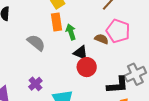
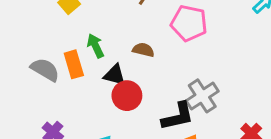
orange rectangle: (56, 22) -> (74, 64), moved
pink pentagon: (118, 31) -> (189, 23), moved

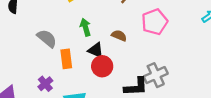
pink pentagon: (189, 23) -> (155, 22), turned 30
orange rectangle: (74, 64) -> (66, 59), moved

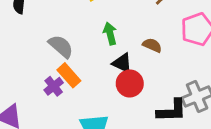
orange rectangle: (66, 59) -> (69, 75), moved, turned -36
purple cross: (45, 84) -> (54, 86), moved

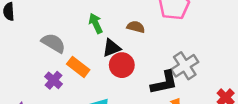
black triangle: (122, 63) -> (112, 48), turned -36
orange rectangle: (69, 75) -> (78, 67), moved

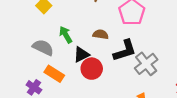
gray semicircle: (53, 43) -> (43, 47), moved
black L-shape: (164, 83) -> (125, 51), moved

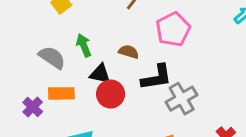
black triangle: (81, 55) -> (100, 74), turned 30
orange rectangle: (54, 74) -> (61, 93), turned -42

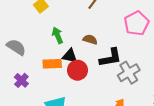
pink pentagon: (173, 29) -> (136, 23), moved
gray semicircle: (52, 57) -> (16, 47), moved
orange rectangle: (61, 93) -> (52, 64), moved

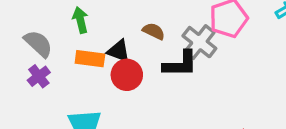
green arrow: (58, 35) -> (80, 20), moved
gray semicircle: (16, 47) -> (38, 44), moved
gray cross: (129, 73) -> (199, 42), moved, turned -30

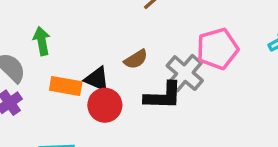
green arrow: (80, 20) -> (42, 41), moved
brown semicircle: (154, 31) -> (136, 59), turned 120

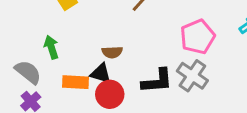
brown semicircle: (136, 59) -> (112, 52), moved, turned 36
gray cross: (185, 73) -> (192, 76), moved

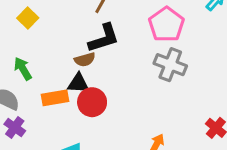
black L-shape: (157, 81) -> (104, 38), moved

